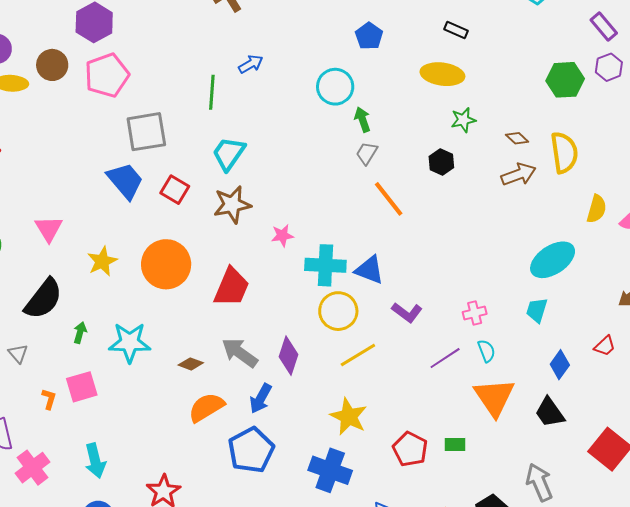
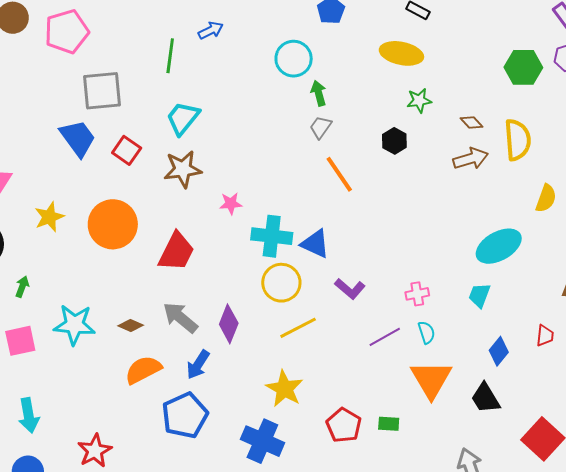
cyan star: (130, 342) -> (74, 325), moved
red trapezoid: (605, 346) -> (545, 336), turned -45

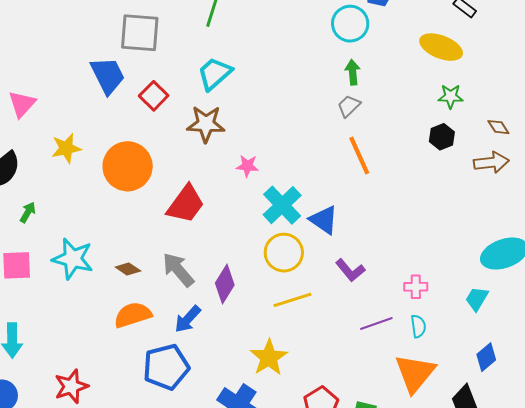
cyan circle: (294, 59) -> (350, 24), moved
black hexagon: (394, 141) -> (442, 137), moved
cyan cross: (272, 236) -> (282, 205), turned 30

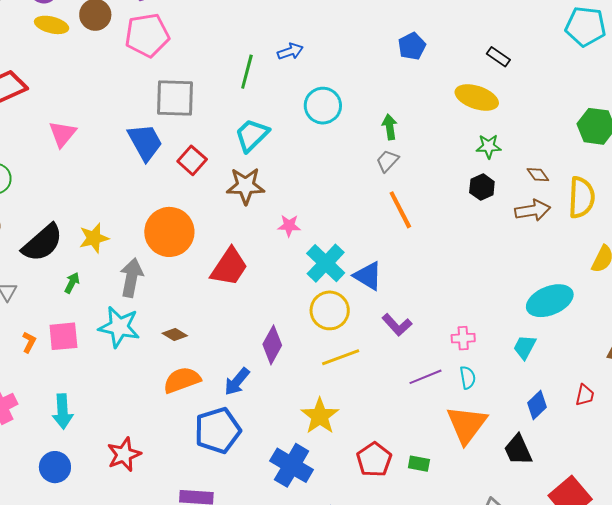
cyan circle: (350, 24) -> (323, 106), moved
pink triangle: (22, 104) -> (63, 134), moved
yellow star: (66, 148) -> (94, 238), moved
gray arrow: (178, 270) -> (131, 278), moved, turned 54

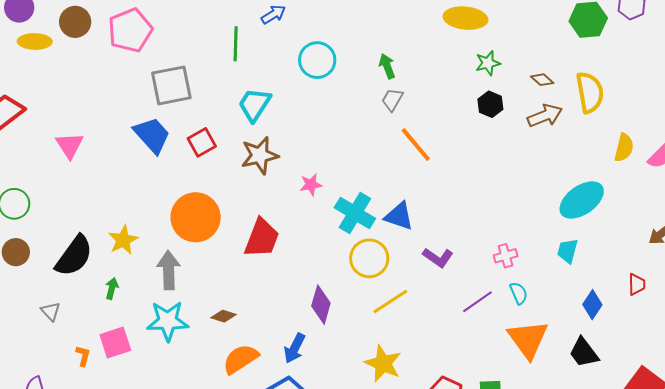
red square: (192, 160) -> (202, 142), turned 32

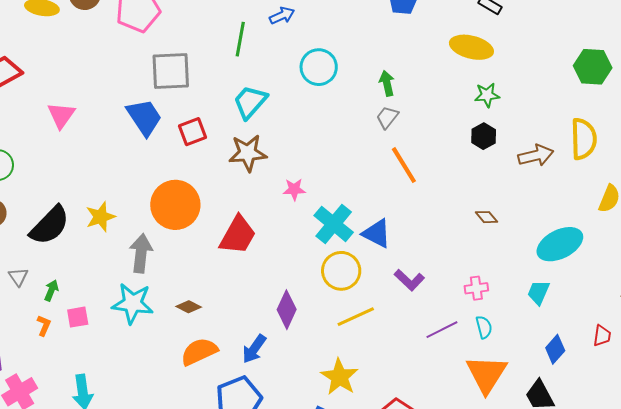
brown diamond: (542, 80) -> (487, 217), moved
green arrow: (112, 288) -> (51, 290), moved
pink square: (115, 343) -> (78, 317), size x0.7

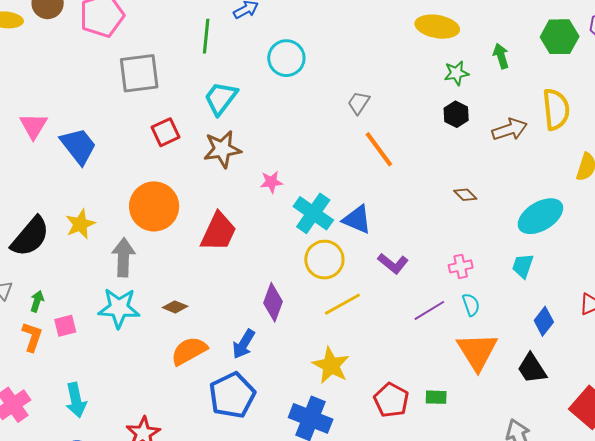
green arrow: (387, 83) -> (501, 56), moved
blue trapezoid: (144, 117) -> (78, 146), moved
orange L-shape: (44, 325) -> (32, 337), size x1.4

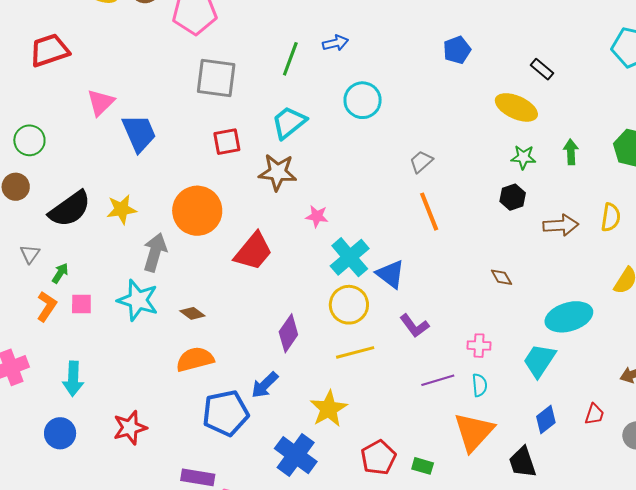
yellow semicircle: (556, 109) -> (611, 217), size x0.7
cyan trapezoid: (523, 266) -> (539, 361), size x1.4
blue arrow: (244, 344) -> (265, 385), moved

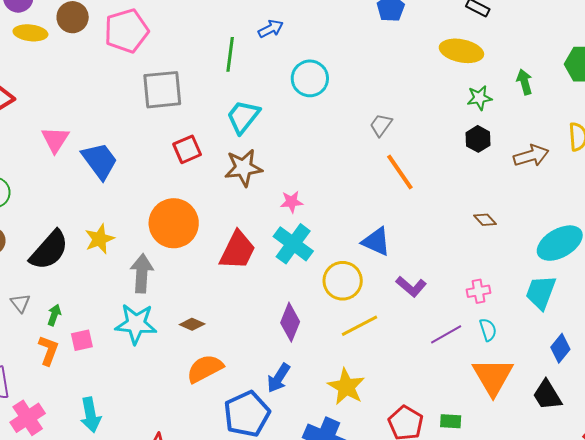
cyan cross: (350, 257) -> (293, 244), moved

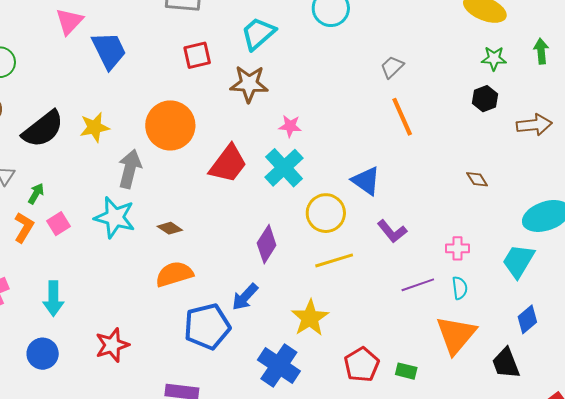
pink square: (82, 340) -> (59, 224), turned -30

